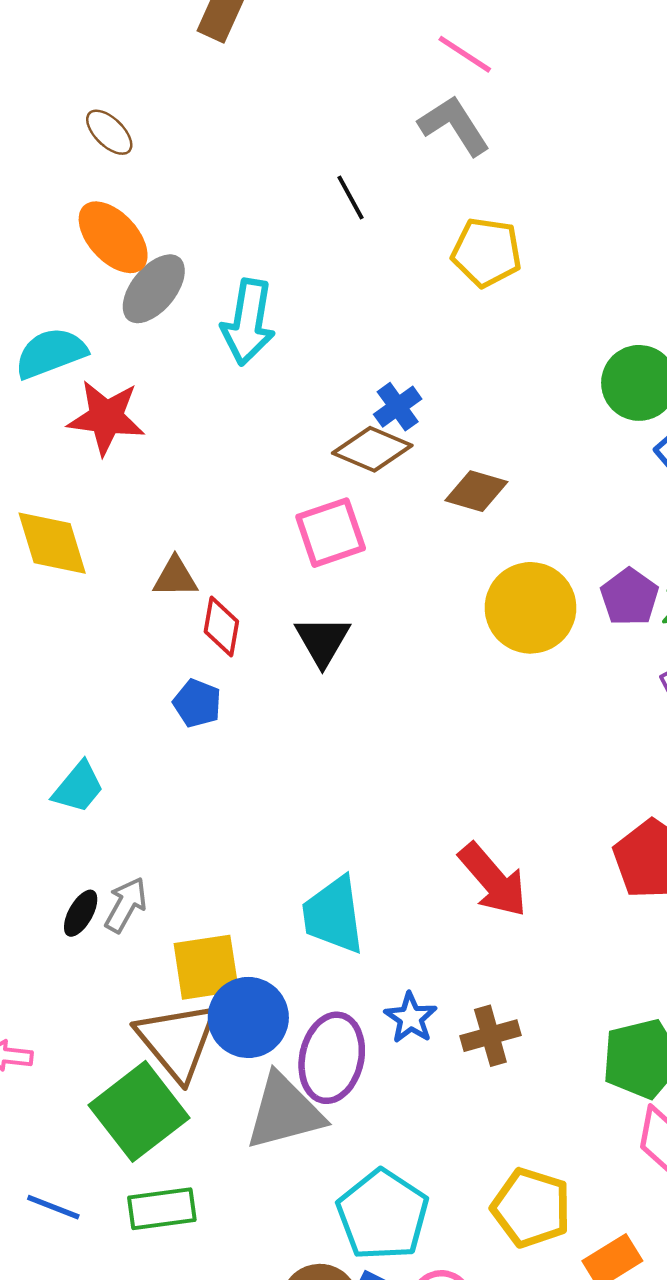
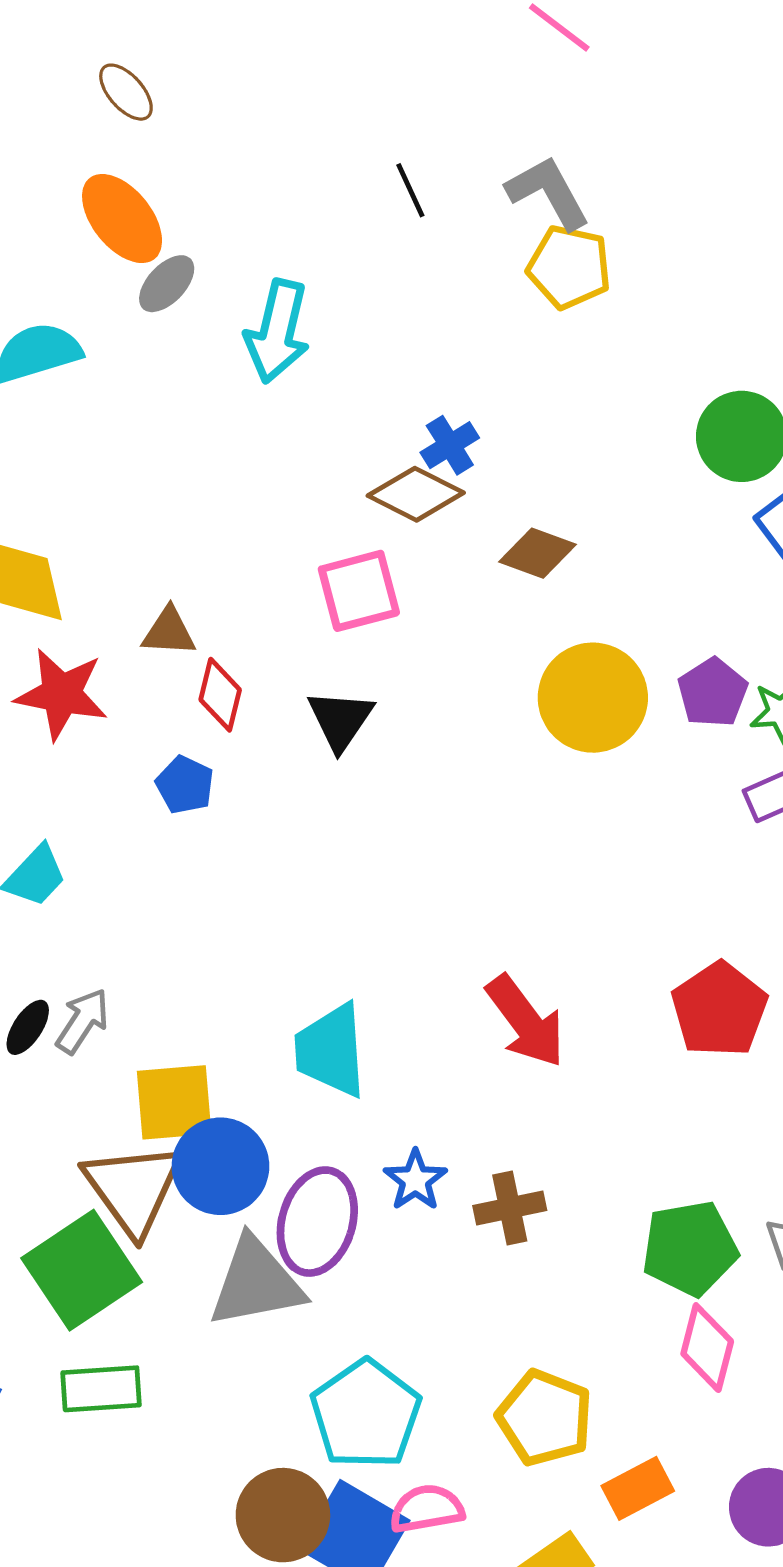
gray L-shape: (454, 125) -> (548, 193), moved
gray ellipse: (154, 289) -> (167, 284), size x0.7
red star: (106, 417) -> (61, 694), moved

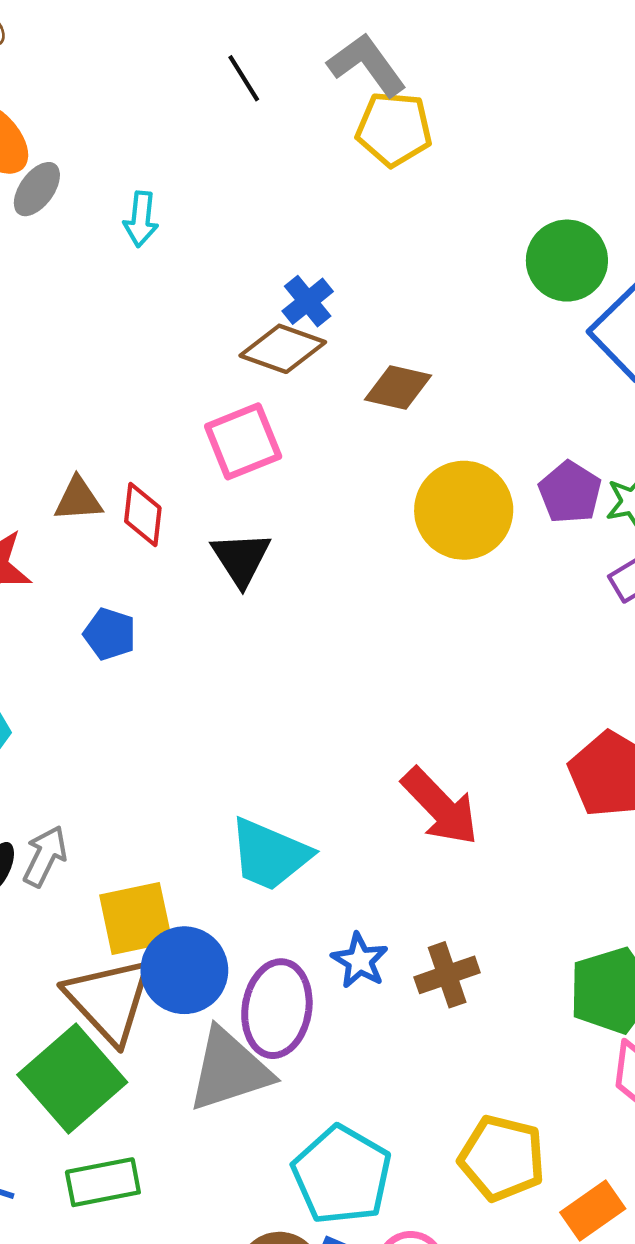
cyan arrow: (277, 331) -> (141, 219), size x0.6
red diamond: (220, 695) -> (143, 515), moved
cyan trapezoid: (331, 1050) -> (270, 854), turned -56

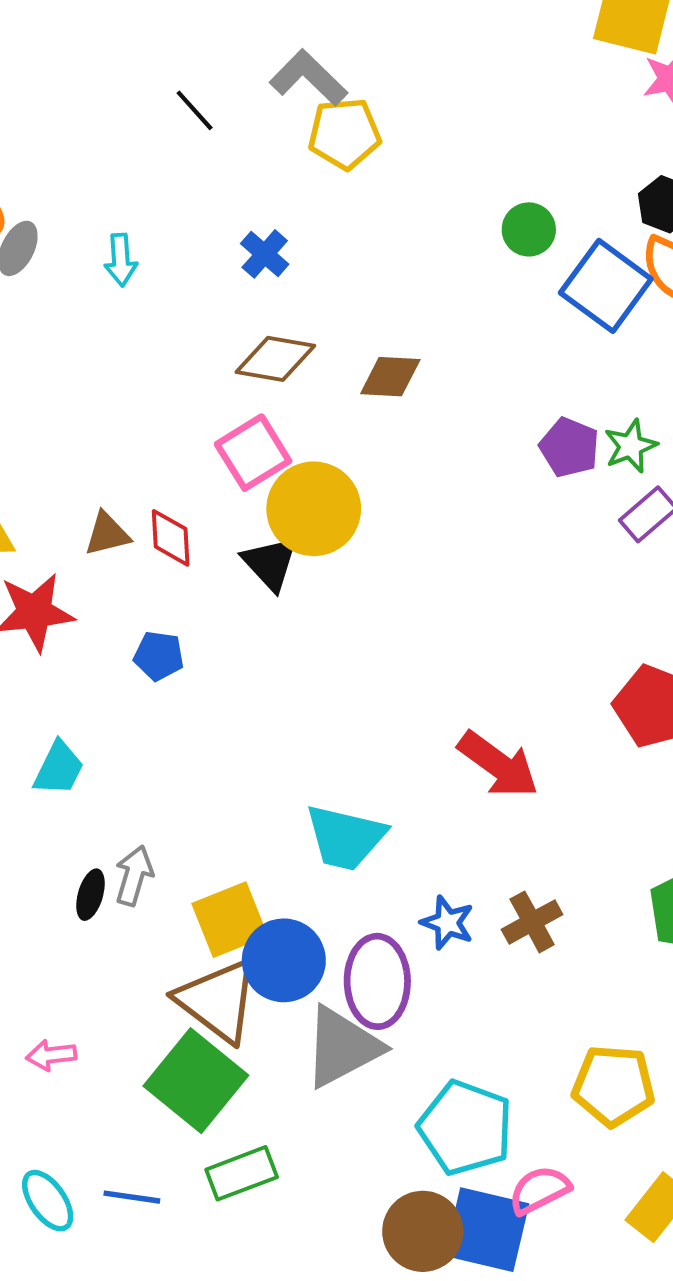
green circle: (567, 261) -> (529, 229), size x0.7
blue cross: (308, 301) -> (265, 254), moved
yellow circle: (464, 510) -> (314, 509), moved

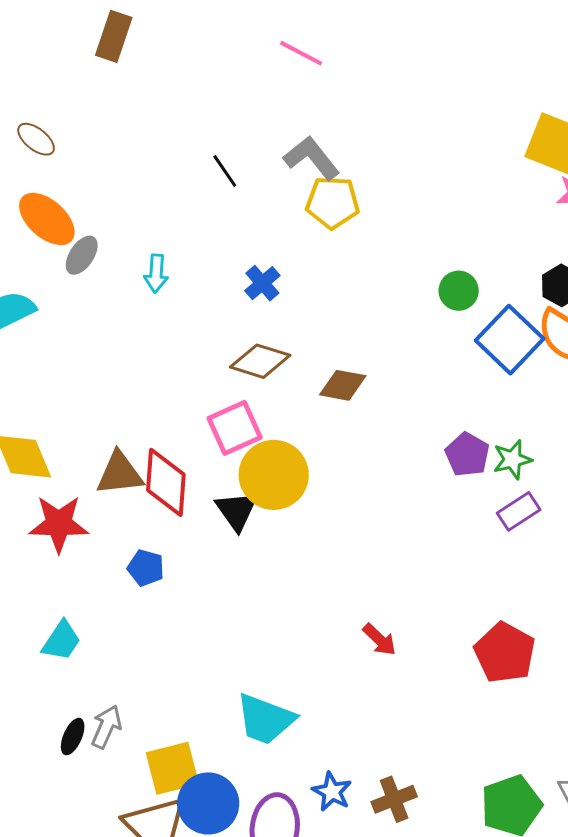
brown triangle: (107, 534) -> (120, 473), size x1.4
red diamond: (171, 538) -> (166, 482), size x1.5
red arrow: (498, 765) -> (379, 640), moved, size x0.6

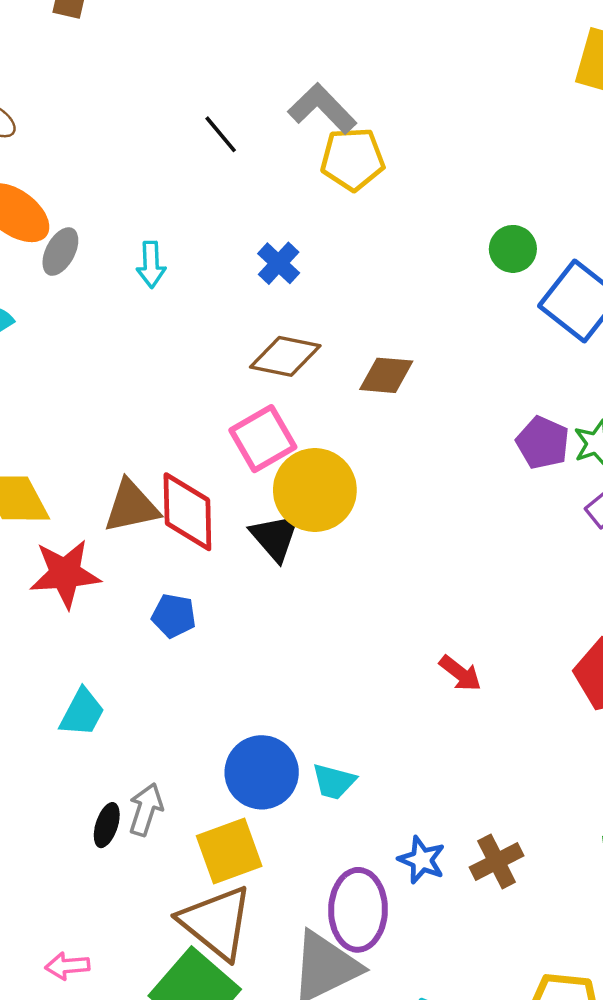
cyan trapezoid: (265, 719) -> (334, 782), size x0.6
blue circle: (208, 803) -> (262, 772), moved

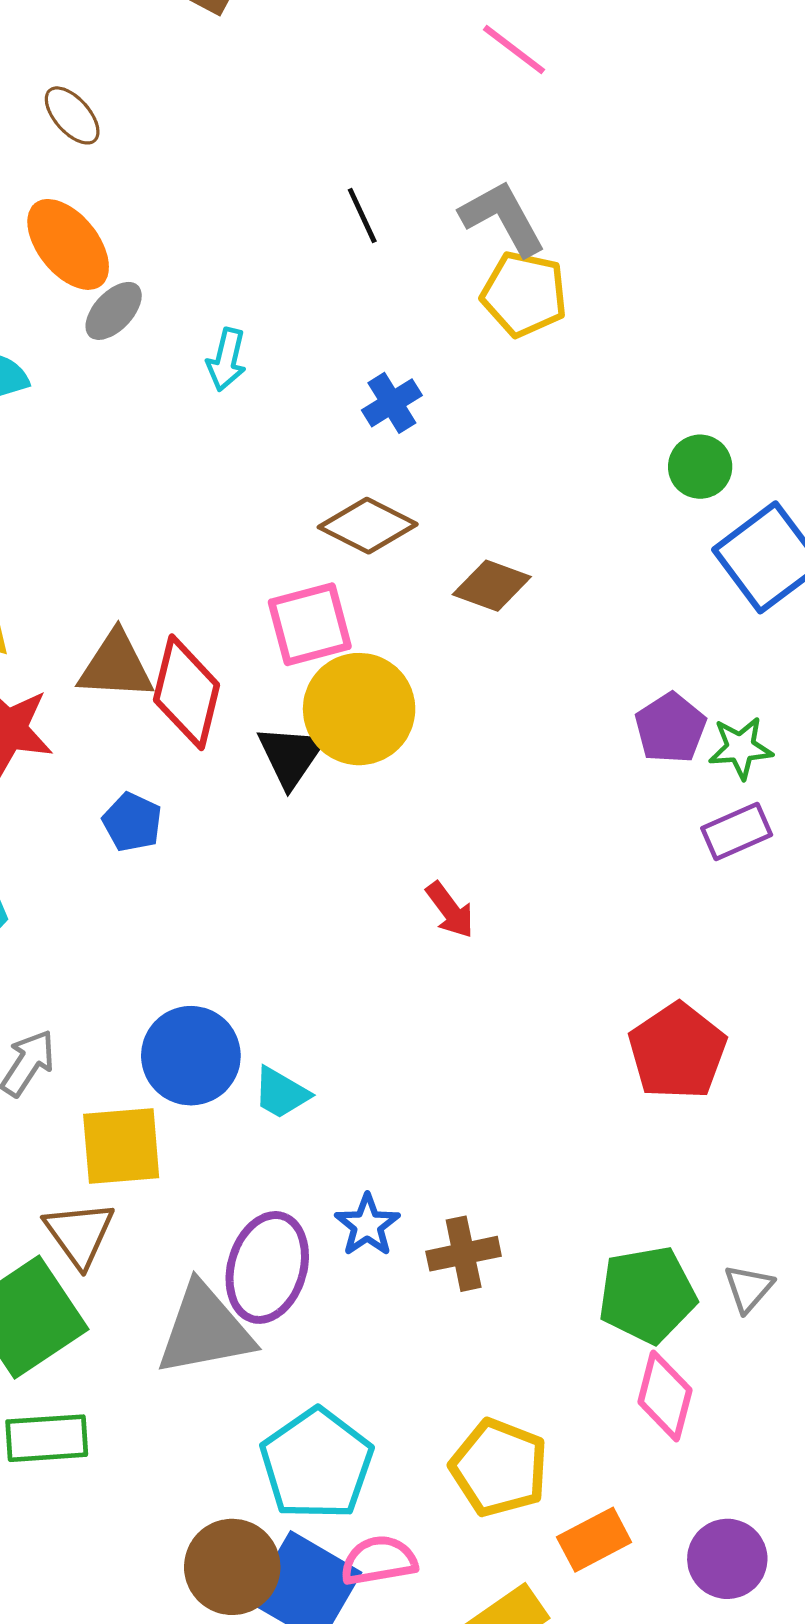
red arrow: (460, 673) -> (450, 910), moved
brown triangle: (216, 922) -> (79, 1234), size x0.7

